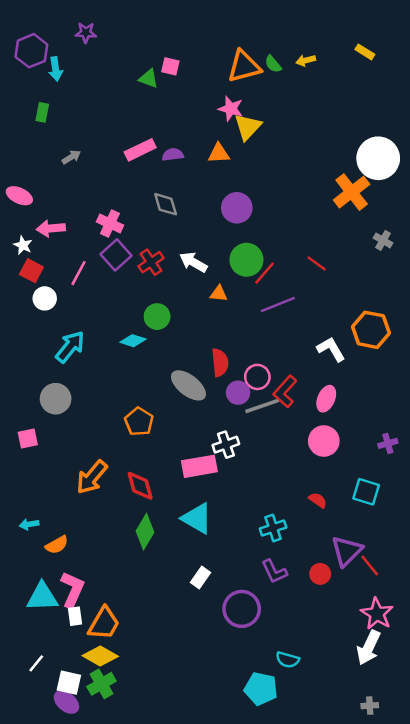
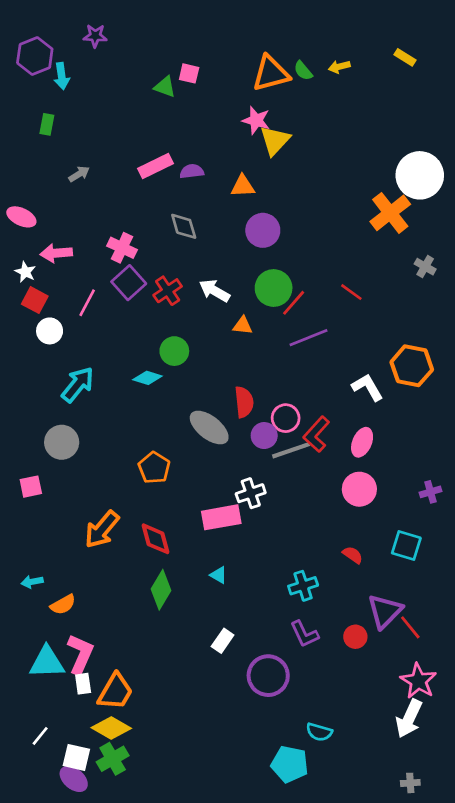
orange triangle: (219, 153) -> (243, 186), moved
cyan triangle: (197, 518) -> (219, 575), size x0.5

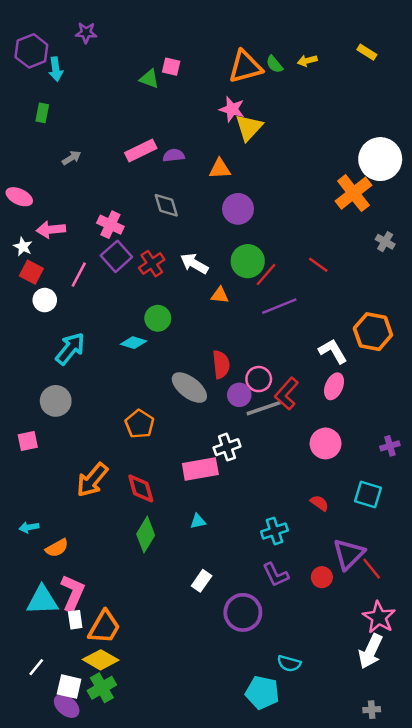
pink ellipse: (362, 442) -> (334, 386), moved
cyan triangle: (219, 575) -> (198, 521), turned -42

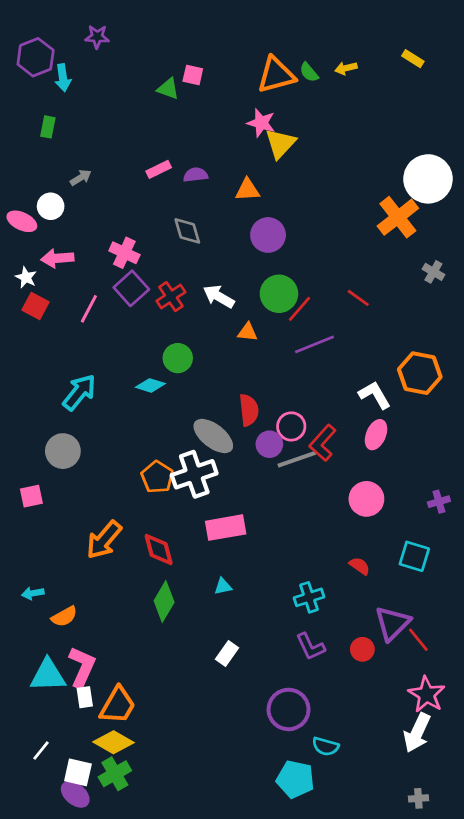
pink rectangle: (141, 151) -> (159, 169), size x0.7
white circle: (45, 300) -> (51, 206), moved
white cross: (227, 447) -> (194, 474), moved, size x1.5
purple circle: (243, 612) -> (289, 709), moved

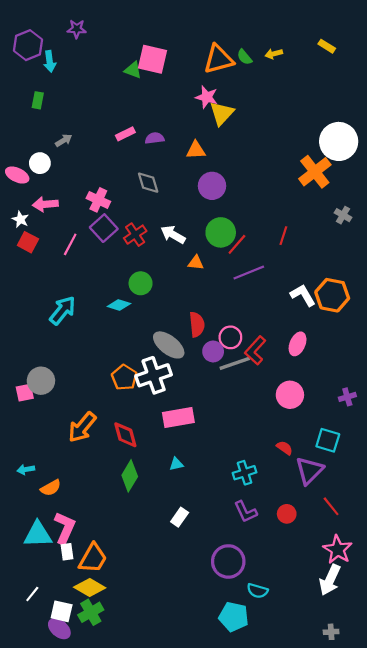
pink square: (193, 75) -> (152, 59), size x1.8
red line: (358, 298) -> (283, 236), turned 72
white L-shape: (375, 395) -> (303, 295), moved
gray circle: (63, 451) -> (41, 381), moved
purple triangle: (392, 623) -> (309, 471), moved

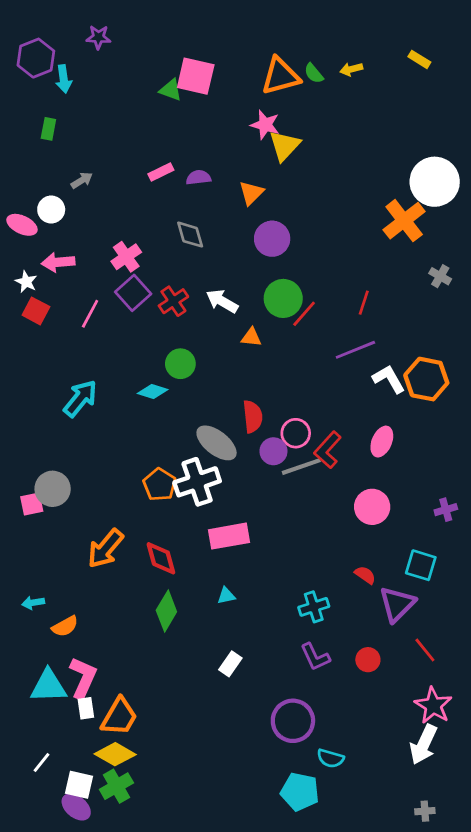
orange triangle: (196, 150) -> (251, 193), turned -42
pink cross: (98, 200) -> (126, 257), turned 30
purple line: (249, 272) -> (355, 350), moved

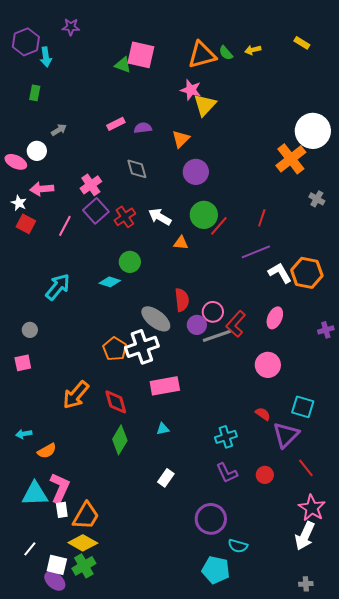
gray circle: (53, 489) -> (30, 330), moved, size x0.6
purple cross: (446, 510) -> (326, 330), moved

